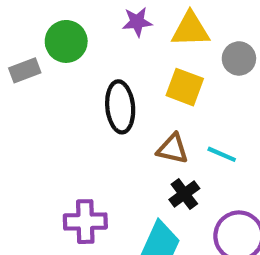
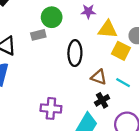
yellow triangle: (190, 29) -> (108, 29), moved
gray rectangle: (25, 70) -> (38, 35), moved
yellow square: (185, 87) -> (121, 51), moved

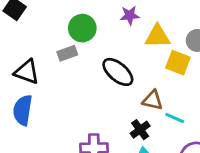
black ellipse: (75, 53) -> (118, 72), turned -45
cyan line: (123, 83) -> (175, 118), moved
black cross: (102, 100) -> (140, 130), moved

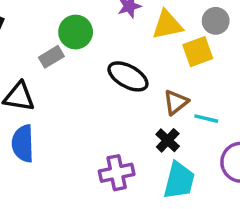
gray rectangle: (67, 53) -> (51, 57), moved
yellow square: (178, 63) -> (198, 52), turned -30
brown triangle: (153, 100) -> (176, 102), turned -40

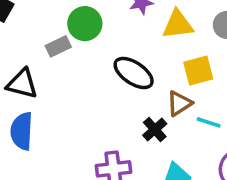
yellow square: (198, 52) -> (198, 71), moved
black cross: (168, 140) -> (155, 129), moved

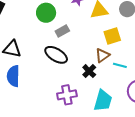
gray rectangle: (58, 46) -> (62, 31), moved
black ellipse: (134, 73) -> (56, 55), moved

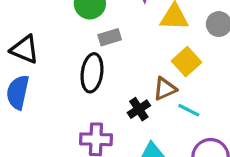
yellow square: (112, 36) -> (187, 62), turned -36
black ellipse: (56, 55) -> (92, 73), turned 55

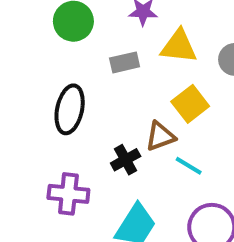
gray rectangle: (110, 37) -> (125, 62), moved

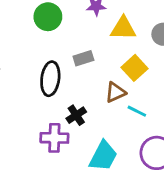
gray rectangle: (125, 62) -> (83, 58), moved
black cross: (126, 160) -> (76, 115), moved

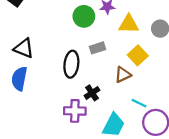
green circle: (48, 17) -> (84, 16), moved
cyan line: (137, 111) -> (139, 103), moved

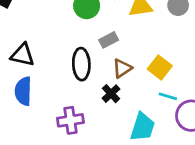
yellow square: (138, 55) -> (160, 67), moved
brown triangle: (123, 75) -> (122, 68), moved
purple cross: (75, 111) -> (70, 120), moved

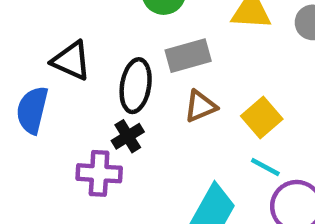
gray rectangle: (109, 40) -> (188, 56), size x1.4
black triangle: (23, 55) -> (71, 61), moved
black cross: (111, 94) -> (128, 136), moved

